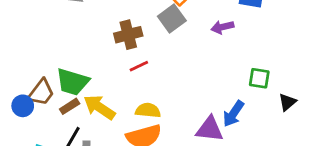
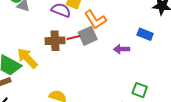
red line: (139, 66) -> (73, 37), moved
yellow arrow: (99, 107) -> (27, 58), moved

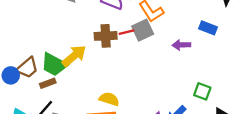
yellow arrow: (27, 58) -> (74, 56), turned 95

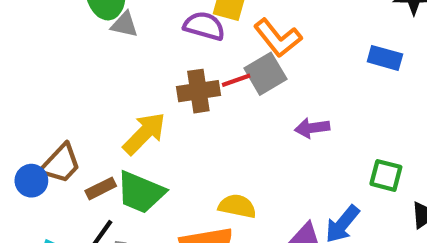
purple arrow: (181, 45) -> (312, 128), moved
green trapezoid: (54, 64) -> (141, 192), moved
yellow semicircle: (109, 99) -> (237, 206), moved

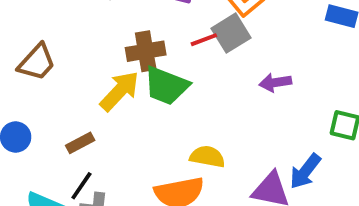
brown cross: (198, 91) -> (146, 51), moved
brown trapezoid: (61, 164) -> (37, 62), moved
green trapezoid: (141, 192) -> (166, 86), moved

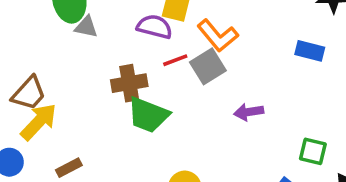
red line: (204, 40) -> (175, 60), moved
yellow arrow: (120, 91) -> (39, 122), moved

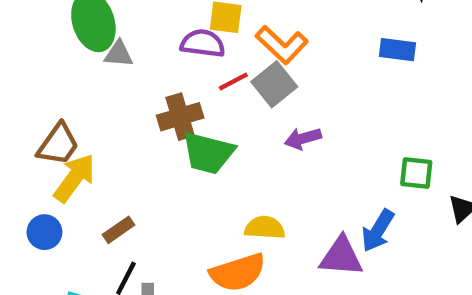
purple arrow: (249, 112) -> (303, 138), moved

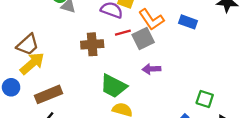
blue rectangle: (397, 50) -> (188, 22), moved
green trapezoid: (208, 153) -> (114, 86), moved
brown rectangle: (118, 230) -> (49, 94), size x1.6

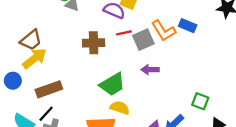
orange L-shape: (151, 20) -> (164, 31), moved
green trapezoid: (114, 86) -> (112, 84), turned -60

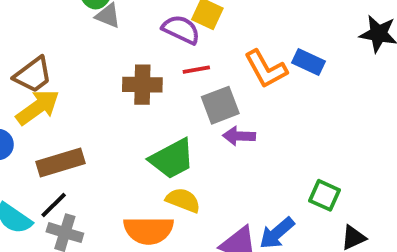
gray square: (143, 40) -> (220, 105), moved

